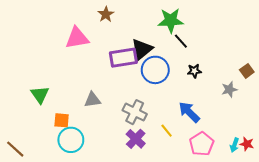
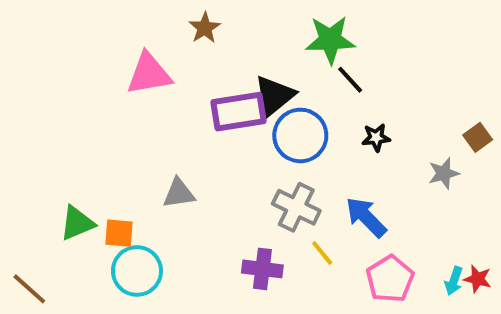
green triangle: (40, 95) -> (77, 223), moved, turned 42
gray cross: (135, 112) -> (296, 207), moved
purple cross: (136, 139) -> (262, 269), turned -36

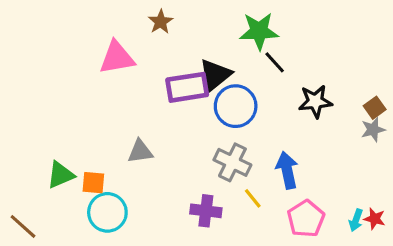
black star: (376, 137) -> (315, 101), moved, size x1.5
gray star: (444, 173) -> (373, 130), moved
blue arrow: (366, 217) -> (287, 170), turned 33

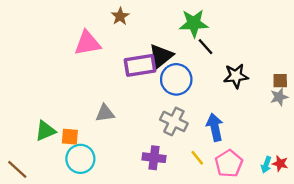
brown square: (375, 108) -> (280, 81), turned 35
yellow line: (253, 198) -> (197, 158), moved

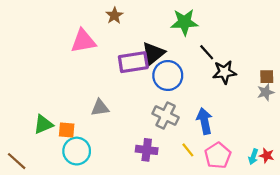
black line: (205, 47) -> (207, 52), moved

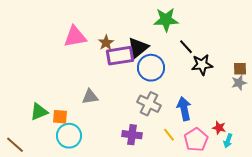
brown star: (114, 15) -> (106, 43), moved
red star: (267, 156) -> (219, 128), moved

